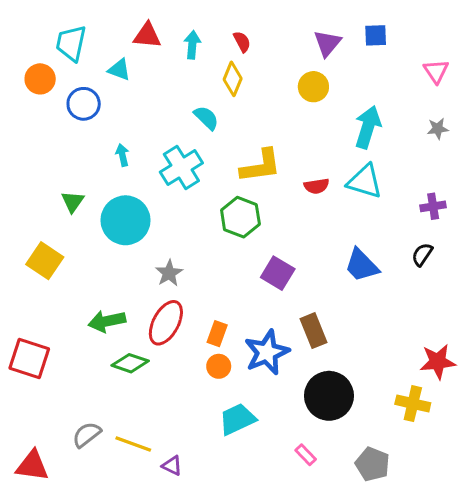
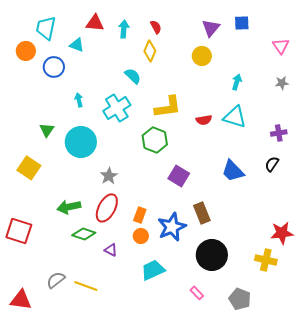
cyan arrow: (368, 127) -> (237, 82), size x0.6
purple triangle: (172, 466) -> (111, 250), moved

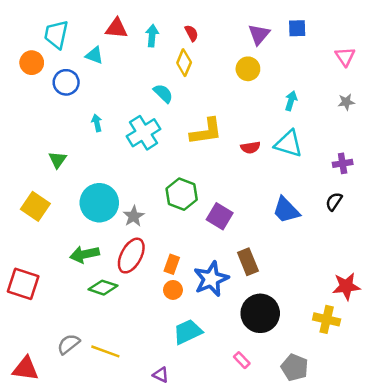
green hexagon: (155, 140) -> (182, 194), moved
cyan circle: (81, 142) -> (99, 203), moved
purple triangle: (111, 250) -> (161, 375), moved

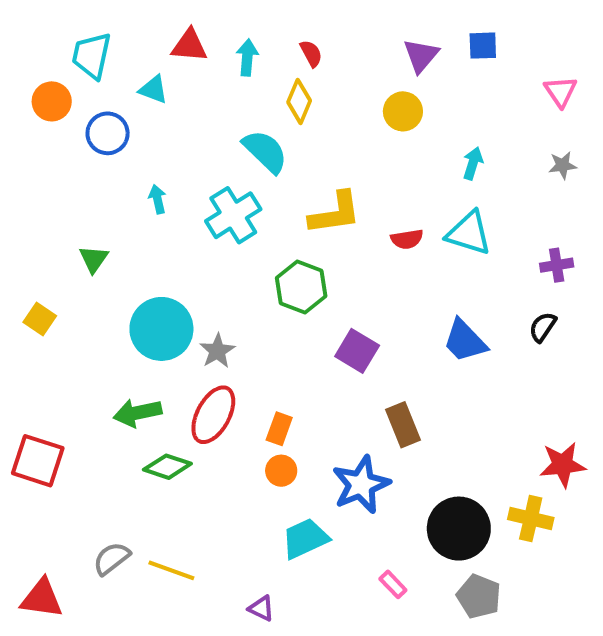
cyan semicircle: (163, 93) -> (265, 151), size x1.4
green hexagon: (182, 194) -> (301, 287), moved
yellow square: (35, 206) -> (40, 319), moved, size x0.7
blue star: (211, 279) -> (361, 485), moved
black circle: (260, 313) -> (459, 529), moved

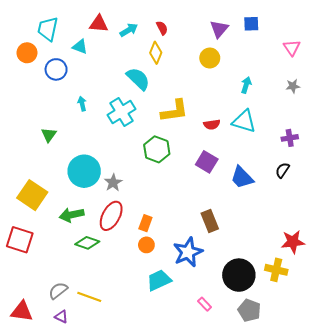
cyan arrow: (247, 58) -> (129, 30), turned 54
yellow square: (40, 319) -> (32, 195), moved, size x1.8
purple square: (357, 351) -> (207, 162), moved
purple triangle: (261, 608) -> (61, 317), moved

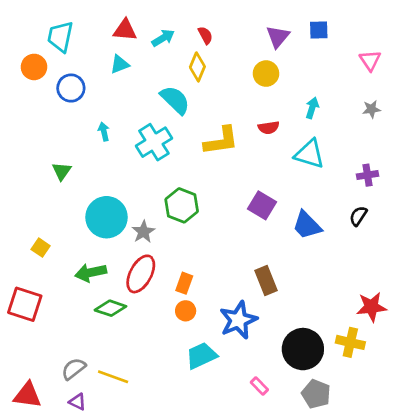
cyan triangle: (80, 47) -> (120, 64), moved, turned -42
red semicircle: (212, 124) -> (269, 128), moved
green hexagon: (157, 149) -> (182, 205), moved
yellow square: (32, 195) -> (41, 248), size x0.5

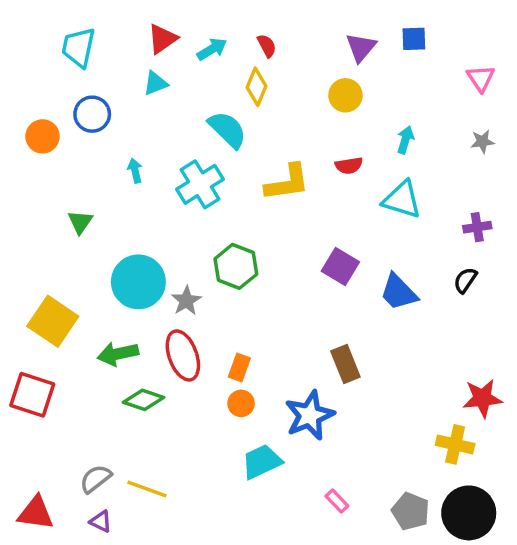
red triangle: (125, 30) -> (162, 39), turned -40
orange circle: (34, 67) -> (43, 136), moved
yellow square: (41, 248) -> (53, 321), size x2.0
red ellipse: (141, 274) -> (183, 355), turned -48
black circle: (303, 349) -> (469, 513), moved

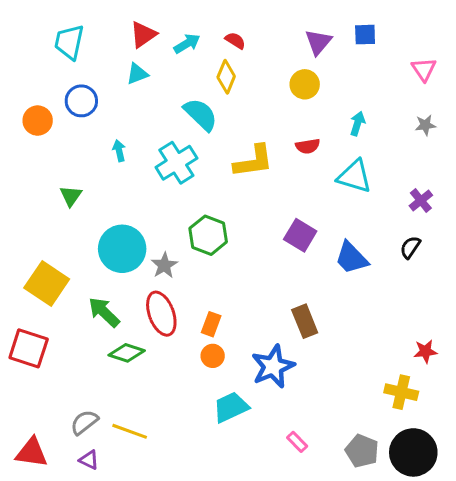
red semicircle: (267, 46) -> (235, 41), turned -30
purple cross: (477, 227) -> (421, 200), turned -30
green arrow: (118, 354) -> (104, 312), turned 56
red star: (482, 398) -> (425, 351), size x0.7

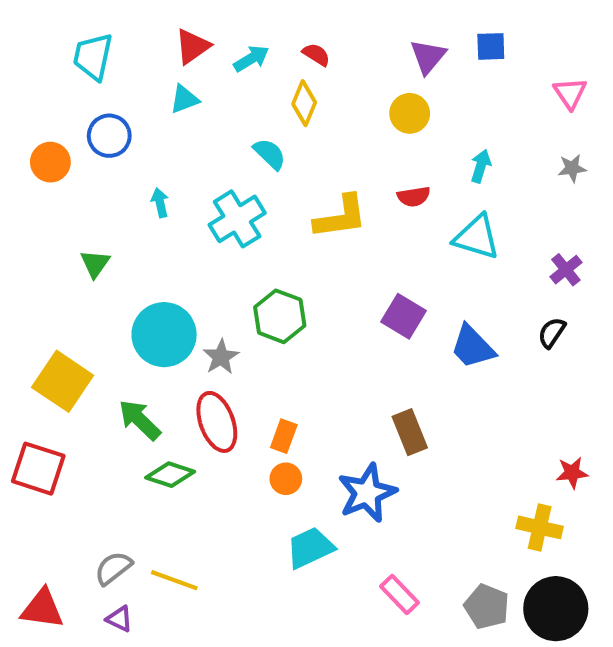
cyan semicircle: (201, 114) -> (270, 154), size x0.7
pink rectangle: (297, 442) -> (400, 594), size x1.4

